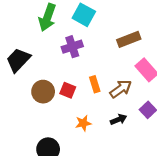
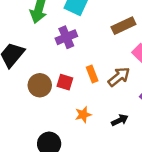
black arrow: (119, 119) -> (120, 120), moved

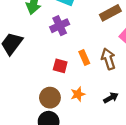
brown arrow: (119, 77) -> (108, 59), turned -66
brown circle: (40, 85) -> (50, 98), moved

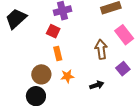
orange rectangle: (84, 58) -> (58, 53), moved
red square: (60, 66) -> (53, 31), moved

